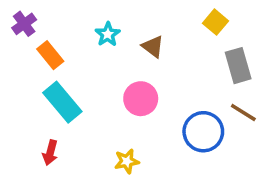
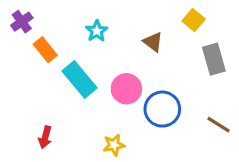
brown triangle: (153, 46) -> (153, 42), moved
cyan rectangle: (62, 102) -> (80, 79), moved
brown line: (243, 113) -> (219, 125), moved
blue circle: (203, 132) -> (162, 109), moved

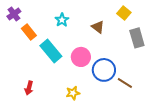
brown line: (219, 125) -> (125, 83), moved

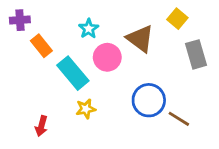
purple cross: (14, 14) -> (20, 20), turned 32
brown triangle: (98, 27) -> (140, 39), size x1.5
pink circle: (81, 57) -> (107, 57), moved
yellow star: (73, 93) -> (86, 109), moved

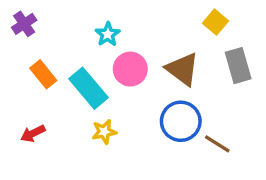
purple cross: (20, 20) -> (24, 24), turned -30
brown triangle: (140, 39) -> (182, 69), moved
orange rectangle: (41, 46) -> (43, 74), moved
red arrow: (41, 126) -> (33, 133), moved, turned 48

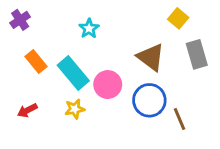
pink circle: (130, 69) -> (108, 85), moved
yellow star: (104, 132) -> (75, 109), moved
brown line: (217, 144) -> (180, 119), turned 35

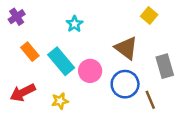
gray rectangle: (197, 54) -> (165, 66), moved
yellow star: (75, 109) -> (60, 101), moved
red arrow: (27, 110) -> (23, 93), size x1.5

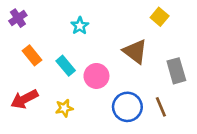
cyan rectangle: (61, 61) -> (66, 66), size x0.7
blue circle: (125, 84) -> (127, 107), moved

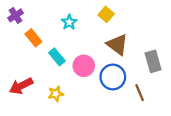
yellow square: (160, 17) -> (106, 14), moved
orange rectangle: (32, 55) -> (33, 38), moved
blue circle: (127, 107) -> (113, 77), moved

